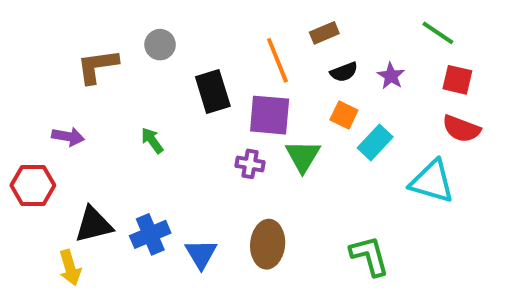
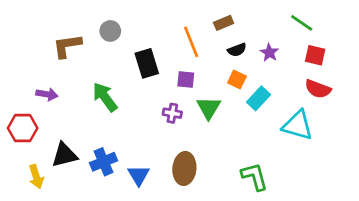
purple square: (270, 115) -> (186, 80), size x0.6
green arrow: (152, 140) -> (105, 97), size x1.6
yellow arrow: (70, 268) -> (36, 177), moved

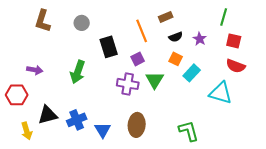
green line: (302, 23) -> (224, 17), turned 72
brown L-shape: (67, 46) -> (43, 21), moved, turned -65
purple square: (186, 80) -> (138, 59), turned -32
green arrow: (105, 97) -> (78, 72), turned -125
purple cross: (172, 113) -> (128, 84), size x1.5

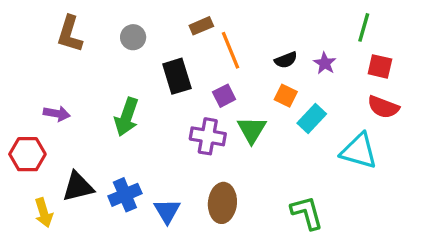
brown rectangle: (166, 17) -> (201, 26), moved

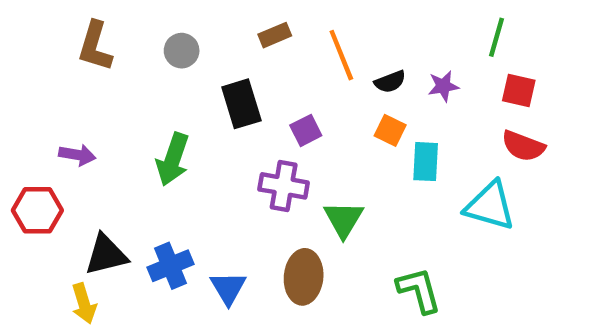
orange line: (231, 50) -> (341, 55), moved
purple star: (325, 63) -> (443, 86), turned 30
cyan rectangle: (312, 118) -> (426, 162), turned -40
green triangle: (252, 130) -> (344, 219), moved
yellow arrow: (44, 213) -> (84, 303), moved

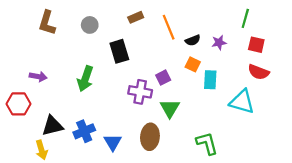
purple square: (306, 130) -> (163, 78), moved

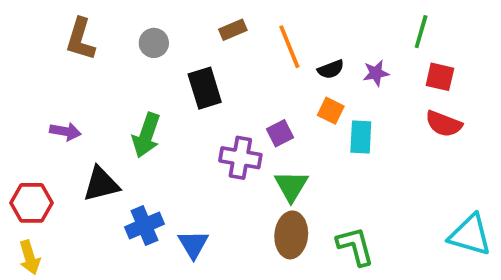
cyan triangle: (242, 102) -> (470, 235), moved
red hexagon: (18, 104) -> (32, 203), moved
black triangle: (52, 126) -> (101, 184), moved
brown ellipse: (150, 137) -> (291, 235), moved
yellow arrow: (41, 150) -> (30, 257), moved

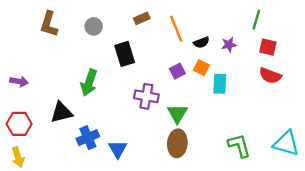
purple arrow: (65, 131) -> (19, 81), moved
purple square: (280, 133) -> (177, 71), moved
green L-shape: (355, 246) -> (239, 146), moved

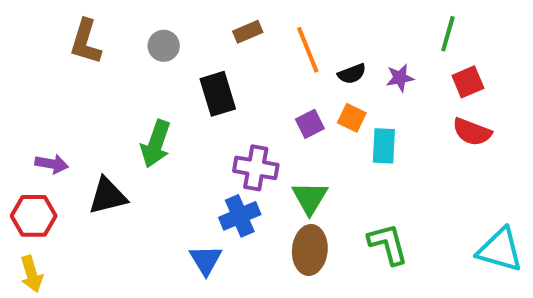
red square: (268, 47) -> (468, 82), turned -36
purple arrow: (19, 81) -> (52, 164), moved
blue cross: (88, 138) -> (240, 216), moved
green L-shape: (239, 146) -> (388, 244), moved

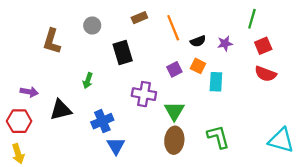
brown L-shape: (86, 42) -> (52, 41), moved
green arrow: (156, 144) -> (88, 81), size x0.6
blue cross: (240, 216) -> (102, 121), moved

